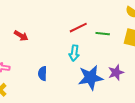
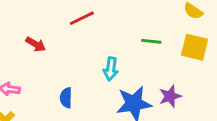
red line: (78, 28) -> (82, 18), moved

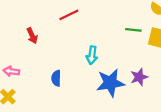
green line: (151, 41) -> (133, 30), moved
red arrow: (36, 44) -> (32, 36), turned 35

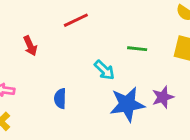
green line: (133, 30) -> (137, 49), moved
cyan arrow: (92, 55) -> (104, 70), turned -54

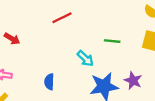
red arrow: (30, 46) -> (12, 39), moved, turned -35
purple star: (163, 97) -> (133, 81), turned -30

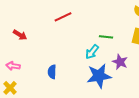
cyan arrow: (85, 58) -> (92, 52), moved, turned 84
purple star: (133, 81) -> (120, 62), moved

